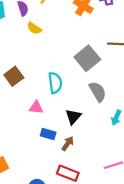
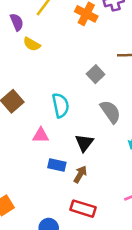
gray square: (87, 58) -> (96, 74), size x0.6

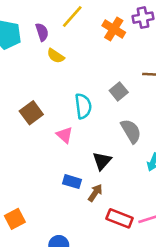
cyan semicircle: (61, 105) -> (83, 106), moved
pink triangle: (41, 135) -> (65, 135), moved, turned 36
red rectangle: (83, 209) -> (120, 218), moved

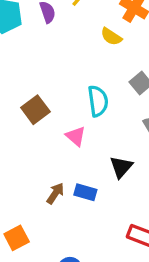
yellow semicircle: (56, 56) -> (111, 37), moved
brown arrow: (95, 193) -> (55, 193), moved

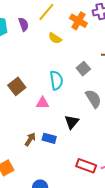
yellow semicircle: (111, 37) -> (55, 38), moved
pink triangle: (76, 136) -> (43, 103), turned -40

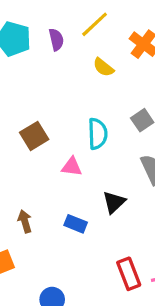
brown arrow: (30, 139) -> (25, 221), moved, turned -56
red rectangle: (86, 166) -> (129, 274), turned 42

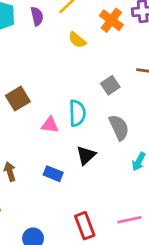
cyan semicircle: (98, 134) -> (77, 113), moved
red rectangle: (129, 274) -> (85, 226), moved

